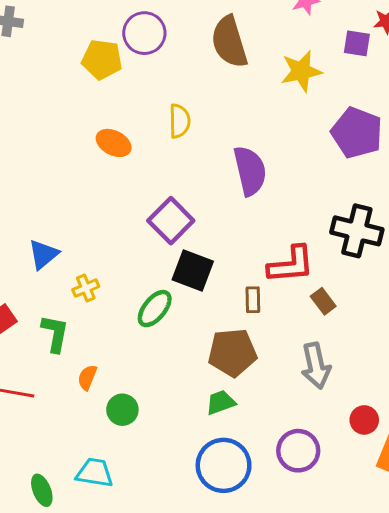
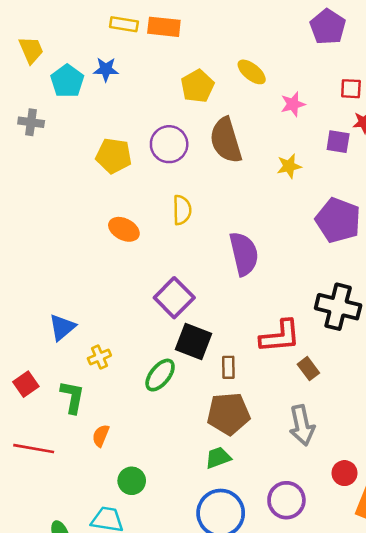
purple circle: (144, 33) -> (169, 144), moved
yellow star: (301, 71) -> (289, 166), size x0.7
brown rectangle: (253, 300) -> (228, 367), moved
green circle: (122, 410) -> (132, 481), moved

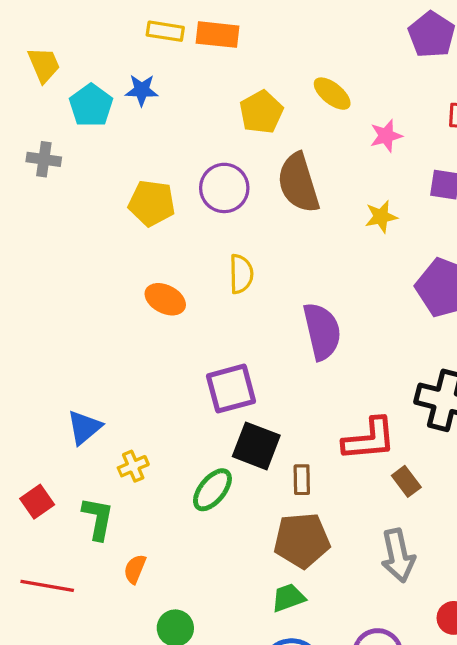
purple square: (174, 298) -> (231, 389), turned 30

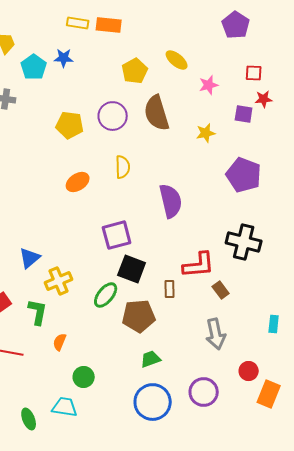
orange ellipse: (165, 299) -> (78, 182), turned -60
yellow cross: (133, 466) -> (59, 281), size x1.5
brown rectangle: (302, 480) -> (170, 289), moved
brown pentagon: (302, 540) -> (139, 316), moved

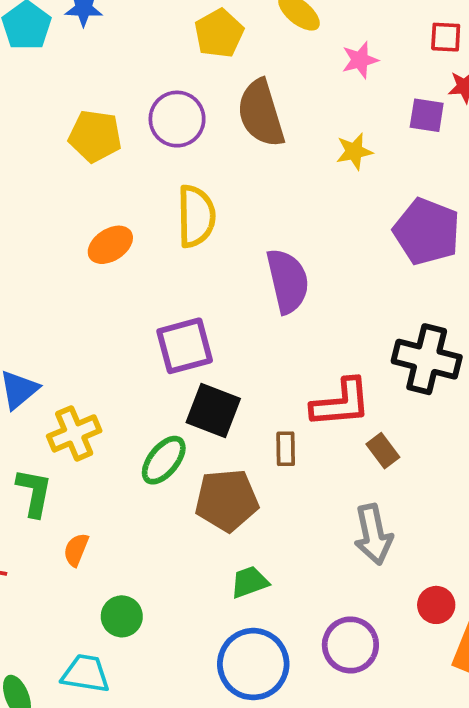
yellow semicircle: (123, 167) -> (196, 216), size x1.4

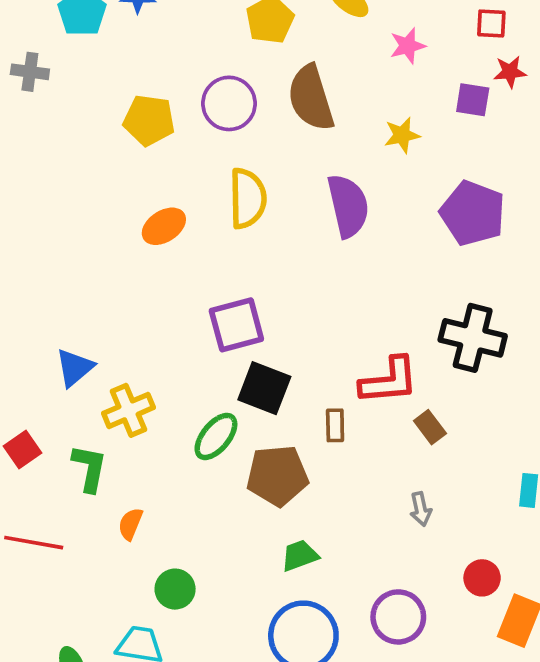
purple semicircle: (288, 281) -> (348, 206), moved
gray arrow: (373, 534) -> (421, 509), size x0.6

